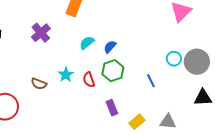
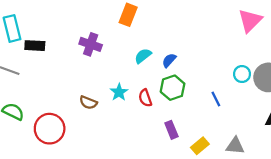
purple cross: (41, 33) -> (91, 44), turned -30

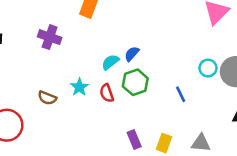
cyan semicircle: (143, 56) -> (110, 62), moved
purple rectangle: (171, 130) -> (134, 139), moved
yellow rectangle: (200, 146) -> (164, 143), turned -30

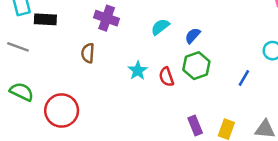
cyan semicircle: (110, 62) -> (160, 27), moved
blue line: (181, 94) -> (244, 78), turned 56
brown semicircle: (47, 98) -> (88, 53), moved, turned 72

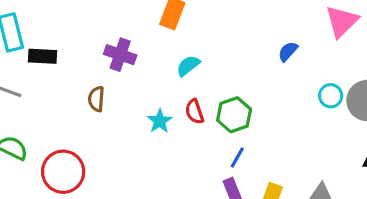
blue semicircle: (193, 36) -> (288, 51), moved
red semicircle: (166, 77) -> (194, 112), moved
blue line: (244, 78) -> (237, 157), moved

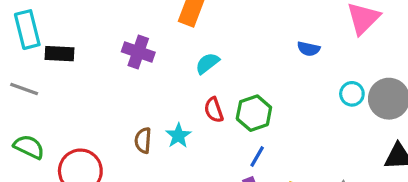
blue semicircle: (288, 51) -> (309, 49), turned -120
brown semicircle: (96, 99) -> (143, 140), moved
cyan star: (160, 121) -> (178, 136), moved

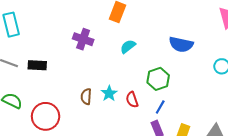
blue semicircle: (309, 49) -> (181, 44), moved, size x1.6
black rectangle: (59, 54) -> (37, 65), moved
red semicircle: (214, 110) -> (132, 100), moved

